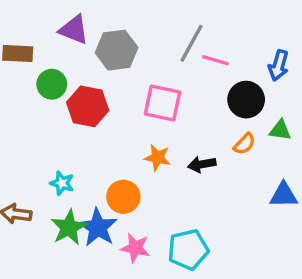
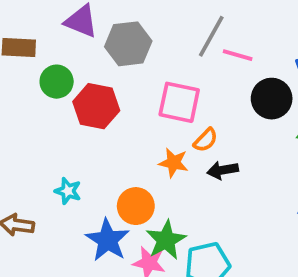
orange semicircle: (244, 144) -> (206, 140), moved
green star: (69, 227) -> (166, 240), moved

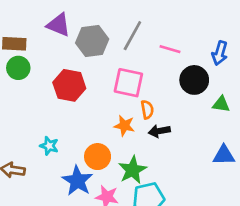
gray line: (211, 36) -> (132, 36), moved
green circle: (57, 82) -> (18, 68), moved
orange semicircle: (206, 140) -> (147, 110), turned -54
green star: (166, 240) -> (132, 170), moved

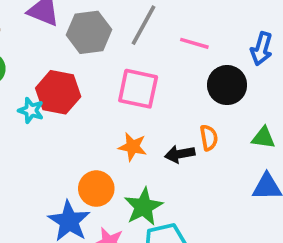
green triangle: (221, 104) -> (263, 138), moved
orange semicircle: (147, 110) -> (209, 138), moved
cyan star: (49, 146) -> (31, 110), moved

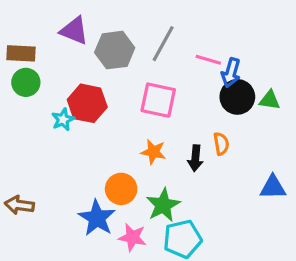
blue arrow: (262, 49) -> (231, 73), moved
cyan star: (31, 110) -> (63, 119), turned 30
green triangle: (263, 138) -> (270, 100), moved
black arrow: (180, 154) -> (195, 158), turned -75

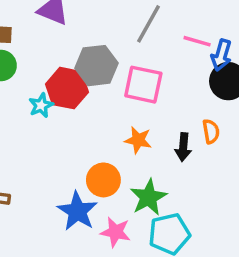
gray hexagon: (115, 50) -> (96, 66), moved

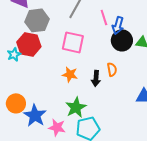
pink line: (197, 41) -> (104, 17), turned 56
gray hexagon: (96, 66) -> (37, 20), moved
orange circle: (103, 180) -> (16, 103), moved

